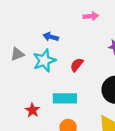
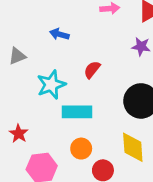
cyan star: (44, 61) -> (51, 85), moved
red star: (32, 110) -> (19, 134), moved

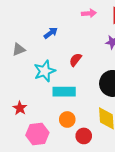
blue arrow: (59, 34) -> (51, 33), turned 128

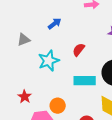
cyan rectangle: (64, 92) -> (85, 81), moved
orange circle: (67, 119) -> (58, 106), moved

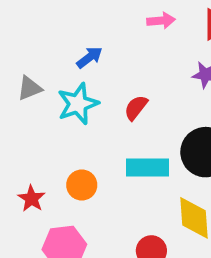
cyan star: (49, 61) -> (78, 104), moved
orange circle: (58, 106) -> (82, 185), moved

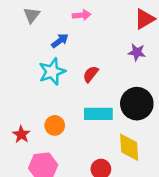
pink arrow: (161, 21) -> (82, 15), moved
gray triangle: (30, 88) -> (32, 15), moved, turned -30

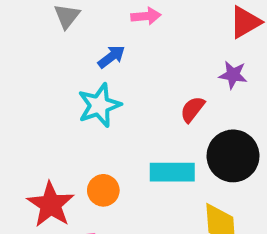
red semicircle: (91, 74) -> (192, 109), moved
red star: (21, 134) -> (51, 205), size x1.6

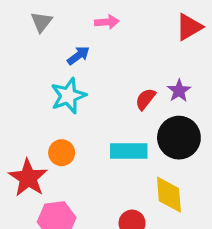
purple star: (233, 75) -> (179, 91), moved, turned 30
orange circle: (103, 190) -> (62, 153), moved

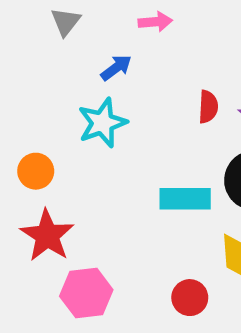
red semicircle: (145, 99) -> (208, 107), moved, turned 145
orange circle: (62, 153) -> (36, 171), moved

